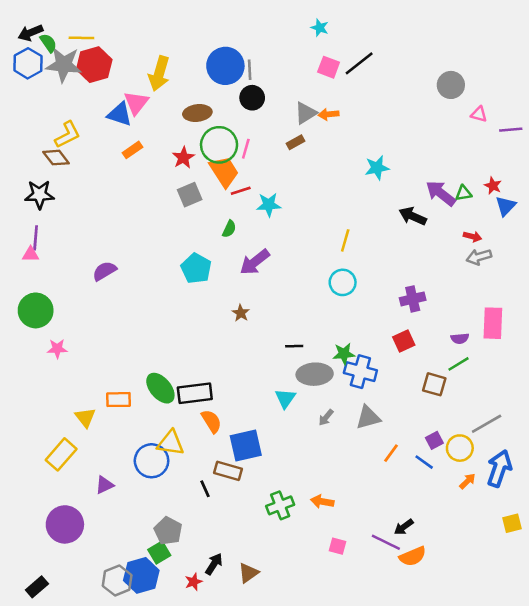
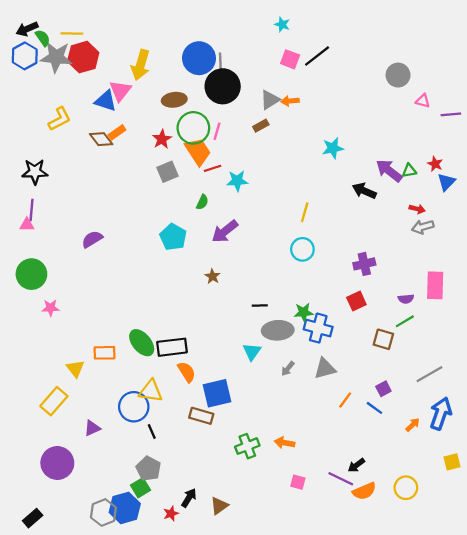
black circle: (252, 98) -> (223, 86), size x1.6
brown diamond: (56, 158) -> (101, 139), moved
yellow circle: (460, 448) -> (406, 488), moved
black line: (205, 489) -> (152, 431), moved

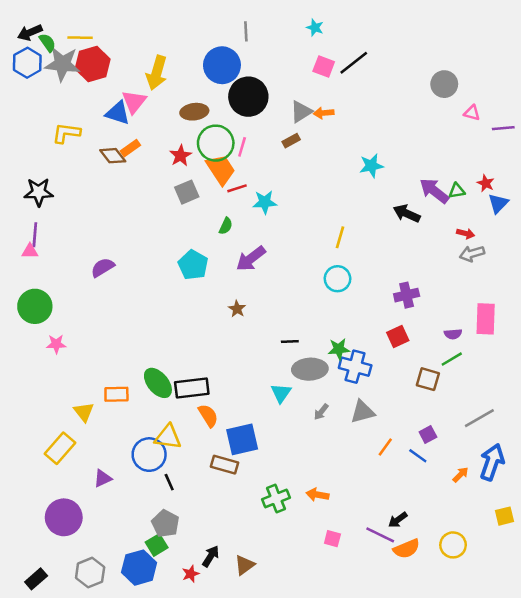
gray line: (220, 62) -> (246, 31), moved
yellow L-shape: (60, 119) -> (66, 133), turned -145
gray hexagon: (103, 512) -> (90, 573), moved

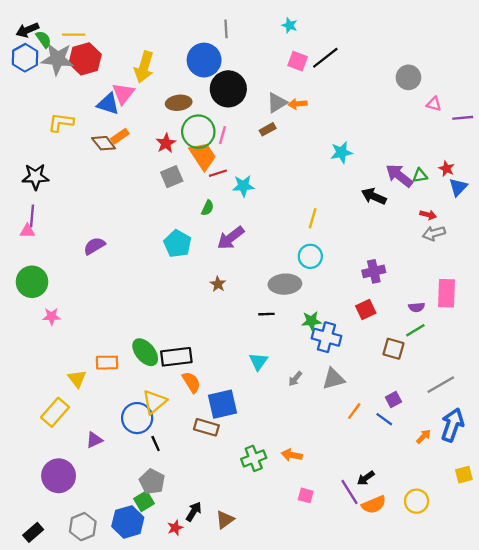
gray ellipse: (310, 369) -> (285, 284), moved
yellow triangle: (168, 437) -> (154, 402), turned -48
purple line: (380, 535) -> (350, 492), turned 32

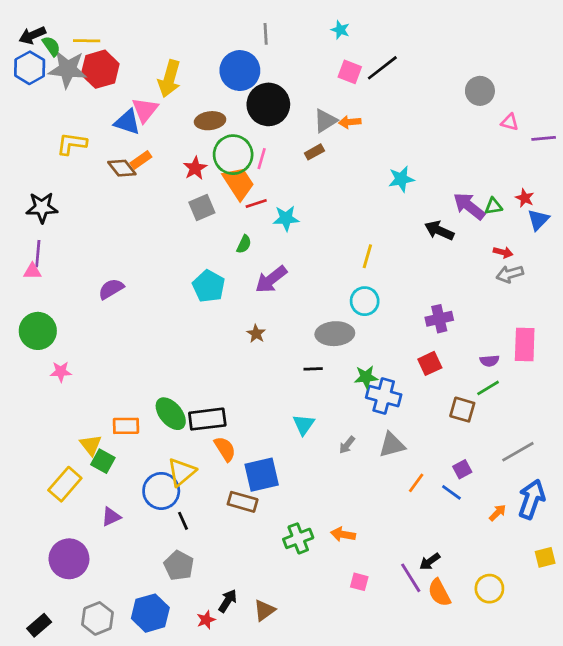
green square: (144, 501) -> (103, 461), moved, turned -30
orange semicircle: (374, 505) -> (439, 593), turned 85

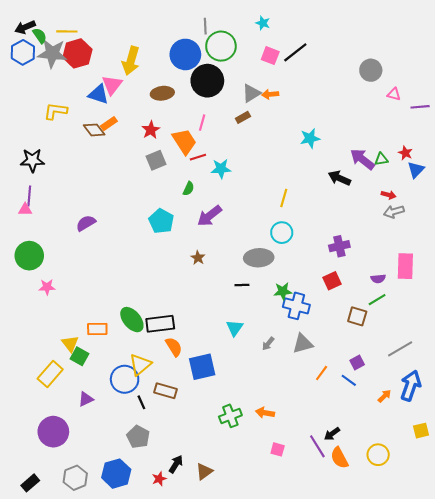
green circle: (233, 155) -> (221, 46), moved
brown rectangle: (243, 502) -> (165, 391), moved

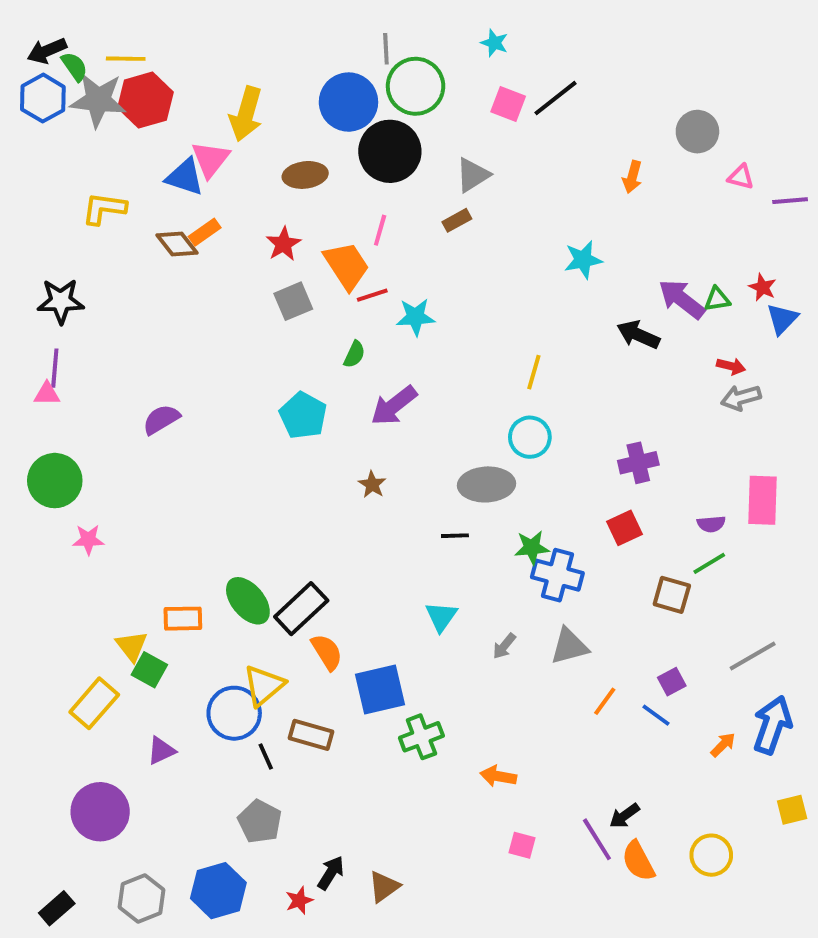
orange arrow: (270, 94) -> (632, 177), moved, turned -70
black rectangle: (160, 324) -> (301, 609), turned -36
green cross: (230, 416) -> (421, 737), moved

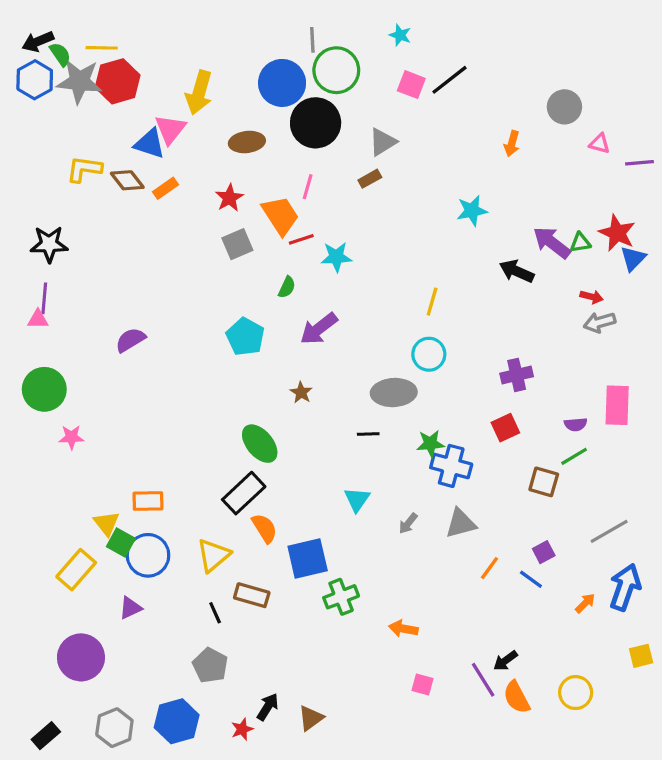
brown diamond: (177, 244) -> (127, 180), moved
red star: (762, 287) -> (617, 233), size x1.6
green ellipse: (248, 601) -> (260, 444), moved
blue circle: (234, 713) -> (148, 555), moved

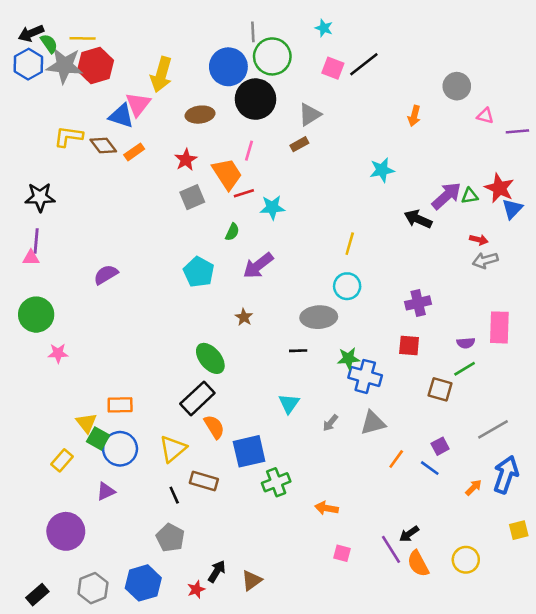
purple arrow: (552, 243) -> (446, 196), turned 100
red square: (505, 428) -> (409, 346), turned 30
yellow rectangle: (76, 570) -> (62, 460), size x0.7

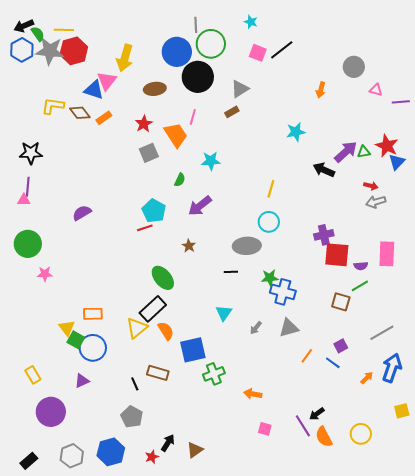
red line: (244, 193) -> (145, 228), moved
red square: (409, 346) -> (337, 255), moved, size x1.5
yellow triangle: (173, 449) -> (137, 328), moved
yellow rectangle: (62, 460) -> (33, 375), moved, turned -72

